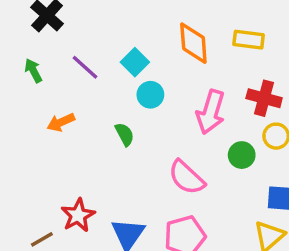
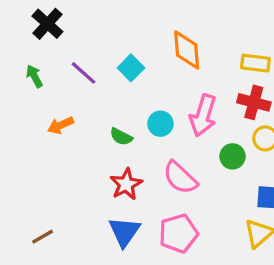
yellow rectangle: (249, 40) -> (255, 63), moved
cyan circle: (150, 95) -> (160, 124), moved
green semicircle: (125, 134) -> (121, 137), turned 145
red star: (78, 215) -> (126, 184), moved

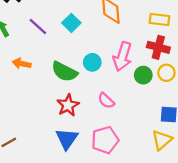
orange arrow: (61, 125) -> (22, 64), turned 36
green semicircle: (121, 137) -> (64, 72), size x1.6
green circle: (233, 156) -> (143, 75), moved
pink semicircle: (180, 178) -> (106, 101), size x0.7

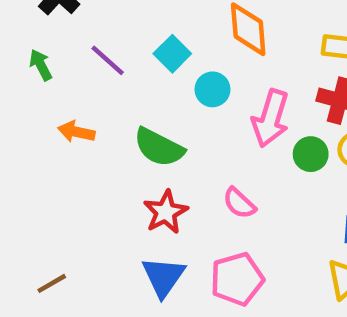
cyan circle: (92, 62) -> (212, 89), moved

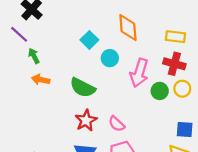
purple line: (108, 60) -> (19, 34), moved
green arrow: (41, 65) -> (34, 56), moved
pink semicircle: (239, 203) -> (117, 124), moved

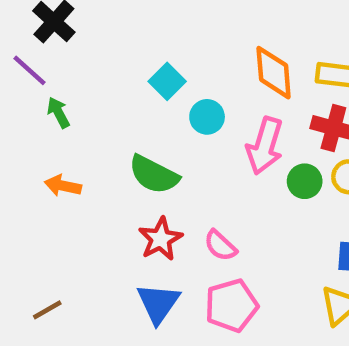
orange diamond: (128, 28) -> (274, 73), moved
orange arrow: (41, 80) -> (63, 186), moved

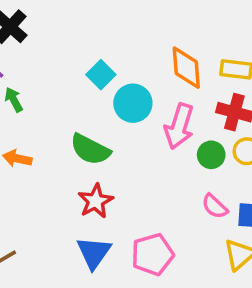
cyan circle: (207, 117) -> (133, 103), size x1.4
pink semicircle: (220, 246) -> (215, 206), moved

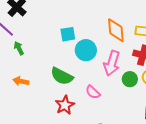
cyan square: (101, 75) -> (68, 34), turned 35
pink semicircle: (215, 206) -> (93, 92), moved

